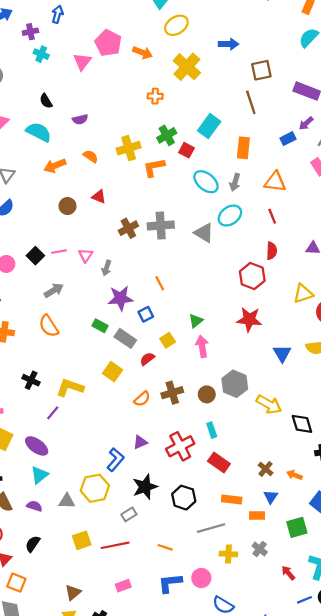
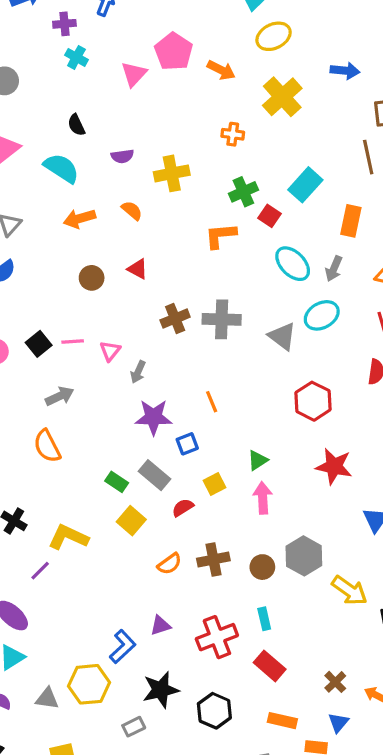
yellow cross: (129, 148) -> (172, 173), moved
red hexagon: (252, 276) -> (313, 401), moved
green rectangle: (100, 326) -> (117, 482), moved

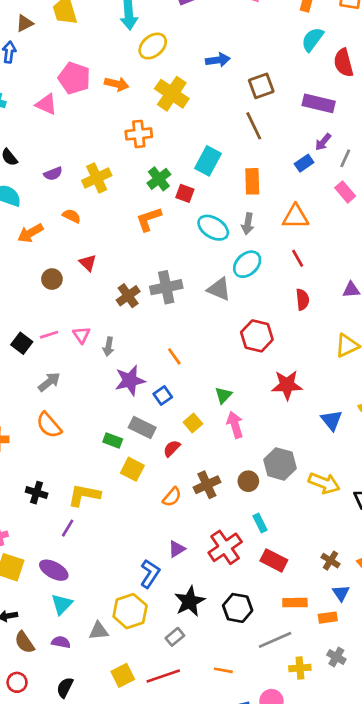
pink triangle: (134, 74) -> (46, 104), turned -35
orange cross: (233, 134) -> (139, 134), size x1.4
red triangle: (138, 269) -> (88, 263), turned 30

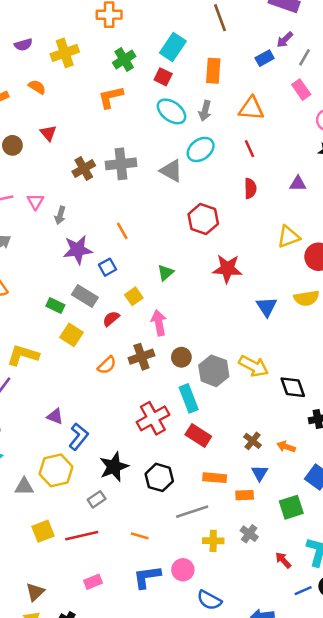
red square: (185, 193) -> (163, 77), moved
pink arrow: (235, 425) -> (159, 323), moved
gray hexagon: (280, 464) -> (214, 371), moved
cyan rectangle: (260, 523) -> (189, 398), size x1.5
purple triangle: (177, 549) -> (55, 416), moved, turned 48

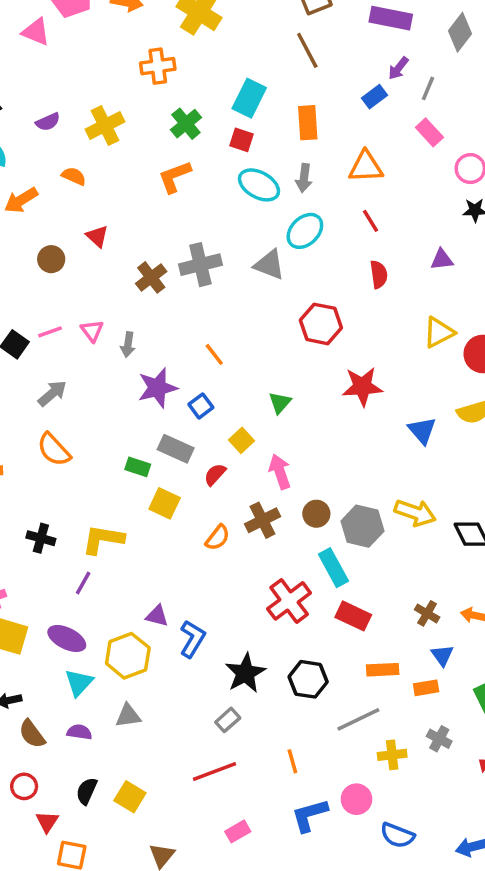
yellow hexagon: (56, 470) -> (128, 656), moved
yellow square: (43, 531) -> (130, 797), moved, turned -30
orange line: (140, 536) -> (292, 761), turned 66

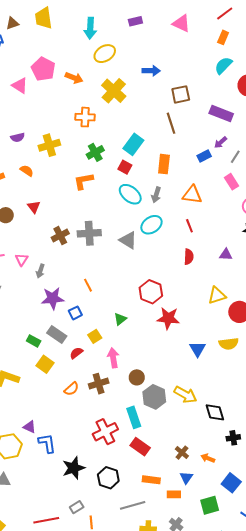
red hexagon: (321, 324) -> (151, 292), moved
brown circle: (316, 514) -> (137, 377), moved
blue L-shape: (192, 639) -> (47, 443), turned -50
gray rectangle: (228, 720) -> (77, 507), moved

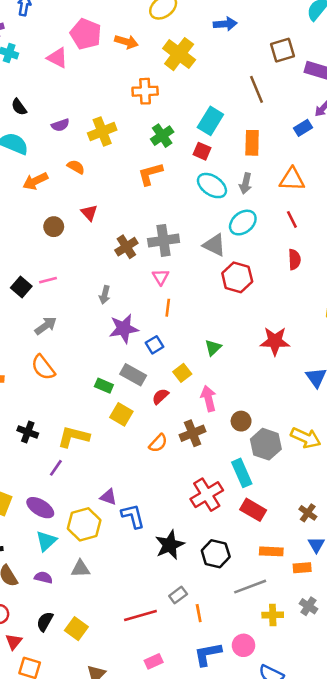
brown square: (181, 94) -> (283, 50), moved
pink triangle: (22, 260) -> (161, 277), moved
orange line: (88, 285) -> (168, 308), turned 40
red hexagon: (151, 292) -> (237, 277), moved

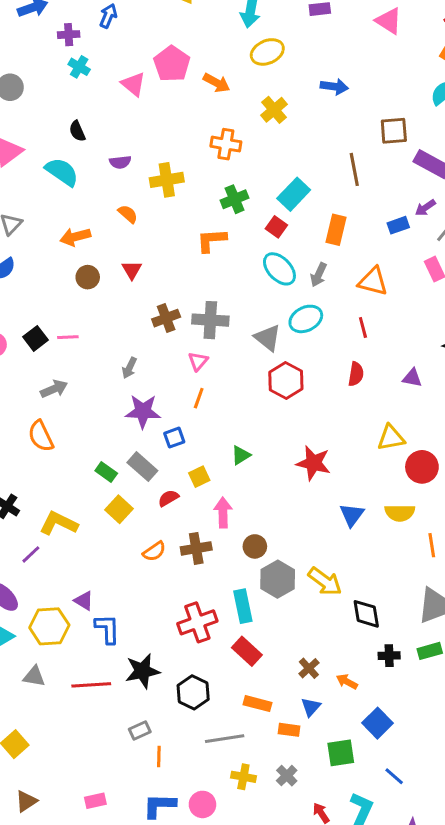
yellow cross: (179, 54) -> (274, 110), size x0.7
orange arrow: (35, 181) -> (75, 237), moved
red line: (140, 615) -> (91, 685), moved

